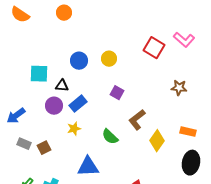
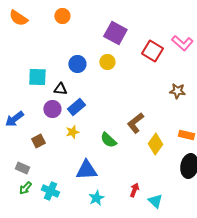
purple square: (117, 93) -> (115, 33), moved, size x1.6
gray rectangle: (24, 144) -> (22, 168), moved
brown square: (44, 148) -> (38, 141), moved

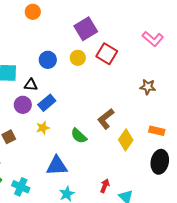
purple square: (115, 33) -> (86, 29), turned 30
red square: (152, 51) -> (107, 54), moved

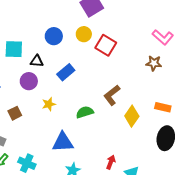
pink L-shape: (153, 39) -> (163, 37), moved
red square: (107, 54) -> (106, 45), moved
blue rectangle: (47, 103) -> (66, 72), moved
green semicircle: (79, 136) -> (85, 112), turned 120

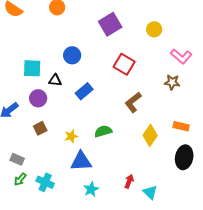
yellow circle: (84, 34) -> (154, 29), moved
purple circle: (29, 81) -> (38, 98), moved
brown L-shape: (112, 95) -> (133, 102), moved
yellow star: (49, 104) -> (71, 136), moved
brown square: (15, 113) -> (40, 128), moved

